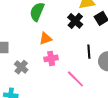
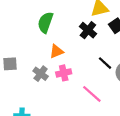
black line: (89, 52) -> (105, 63), turned -40
gray cross: (21, 67) -> (41, 74), moved

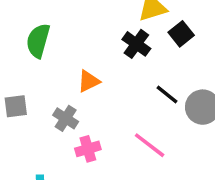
green semicircle: (45, 22) -> (38, 41), moved
pink cross: (64, 73) -> (88, 149), moved

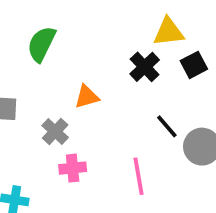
pink line: (150, 145) -> (138, 176), turned 32

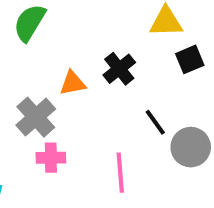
black cross: (145, 67) -> (119, 69), moved
gray cross: (55, 131) -> (36, 117), size x1.4

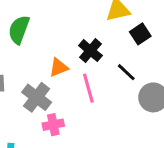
black line: (155, 122) -> (126, 72), moved
pink line: (120, 173) -> (88, 88), moved

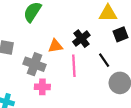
gray cross: (37, 97) -> (35, 64), turned -30

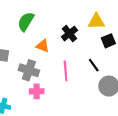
black cross: (81, 39) -> (69, 34), moved
orange triangle: (55, 46) -> (43, 46), moved, turned 32

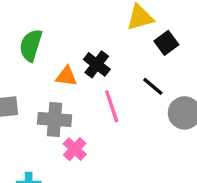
black cross: (69, 34) -> (97, 64), moved
pink cross: (37, 91) -> (75, 149), turned -32

